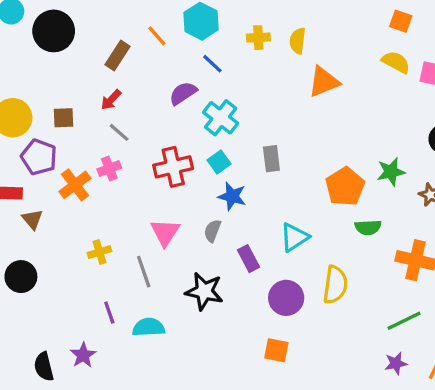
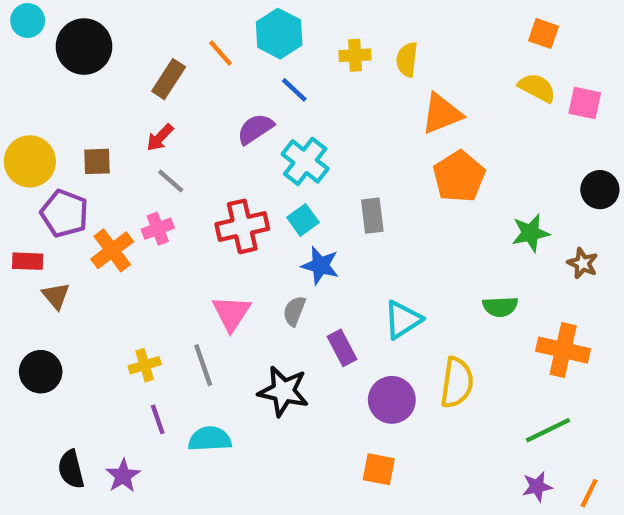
orange pentagon: (345, 187) -> (459, 177), moved
yellow cross: (99, 252) -> (145, 365), moved
black semicircle: (44, 367) -> (71, 469), moved

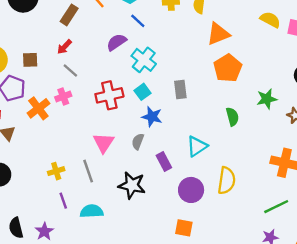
green semicircle: (500, 307) -> (232, 117), moved, turned -102

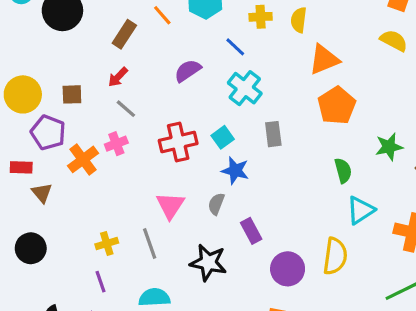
blue line: (138, 21) -> (235, 47), moved
cyan cross: (144, 60) -> (245, 88), moved
cyan triangle: (197, 146) -> (360, 210), moved
purple line: (63, 201) -> (100, 282), moved

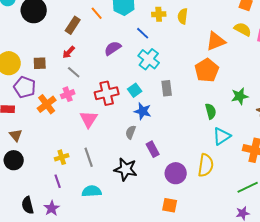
orange triangle: (324, 60) -> (216, 41), moved
brown triangle: (42, 193) -> (16, 135), moved
pink triangle: (170, 205) -> (89, 119), moved

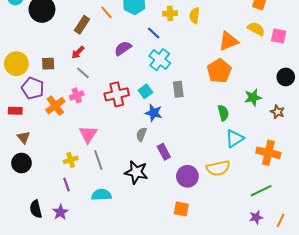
pink triangle: (89, 119) -> (88, 134), moved
yellow semicircle: (206, 165) -> (218, 168), turned 70

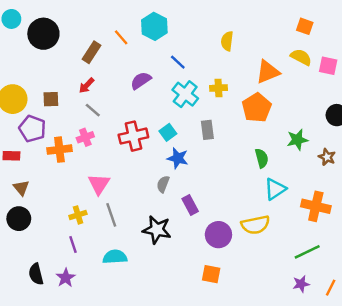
yellow cross: (170, 13) -> (218, 88), moved
orange cross: (55, 106) -> (59, 150), turned 30

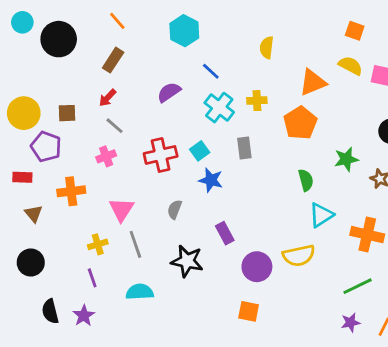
orange line: (121, 37) -> (117, 21), moved
orange cross: (59, 150) -> (71, 191), moved
gray semicircle: (163, 184) -> (175, 209), moved
black circle: (19, 219) -> (31, 263), moved

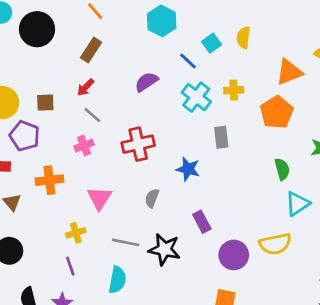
cyan square: (200, 151) -> (212, 43), moved
gray line: (135, 244) -> (126, 242), moved, turned -60
cyan semicircle: (140, 292) -> (117, 280), turned 104

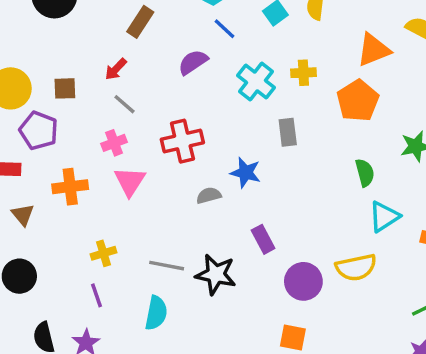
brown rectangle: (91, 50) -> (140, 22), moved
blue line: (188, 61) -> (225, 29), moved
pink triangle: (99, 198) -> (130, 181), moved
gray semicircle: (152, 198) -> (209, 195), moved, turned 54

